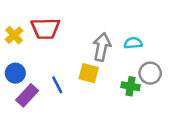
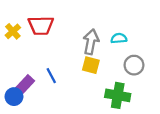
blue circle: (15, 73) -> (14, 97), moved
yellow square: (89, 73) -> (91, 65), moved
green cross: (131, 86) -> (118, 95), moved, size x1.5

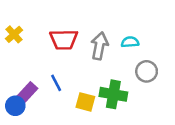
red trapezoid: (41, 25) -> (64, 40), moved
yellow square: (91, 65) -> (85, 102), moved
green cross: (118, 95) -> (113, 94), moved

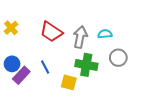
red trapezoid: (64, 40) -> (51, 32), turned 35
green cross: (113, 94) -> (86, 65), moved
blue circle: (15, 106) -> (12, 64), moved

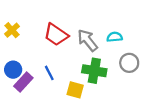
gray arrow: (80, 37) -> (88, 40), turned -50

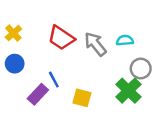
blue circle: (13, 70) -> (15, 64), moved
green cross: (94, 71) -> (128, 91), moved, turned 35
purple rectangle: (23, 82) -> (38, 94), moved

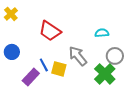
yellow cross: (13, 33) -> (11, 14), moved
gray arrow: (95, 44) -> (78, 56), moved
yellow square: (82, 98) -> (59, 69), moved

